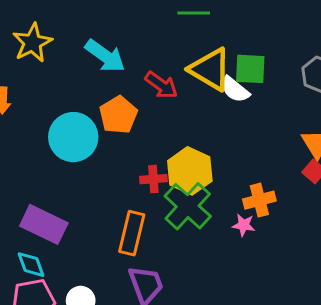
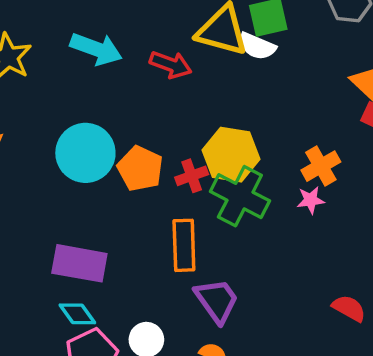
orange pentagon: (118, 115) -> (140, 169), moved

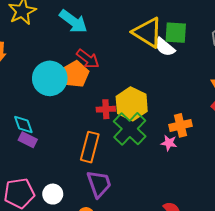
red arrow: (171, 65) -> (88, 59), moved
orange pentagon: (140, 169) -> (75, 74), moved
purple rectangle: (79, 263) -> (28, 140), size x0.6
cyan diamond: (77, 314) -> (23, 125), moved

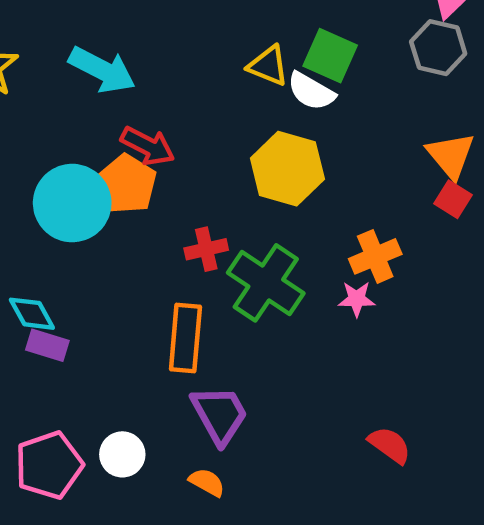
yellow triangle: (148, 32) -> (268, 66), size x0.6
green square: (176, 33) -> (330, 56), turned 30
yellow hexagon: (132, 104) -> (287, 169), moved

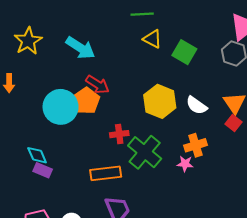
yellow triangle: (268, 66) -> (152, 39), moved
white semicircle: (311, 91) -> (196, 105), moved
orange rectangle: (185, 338) -> (106, 173), turned 72

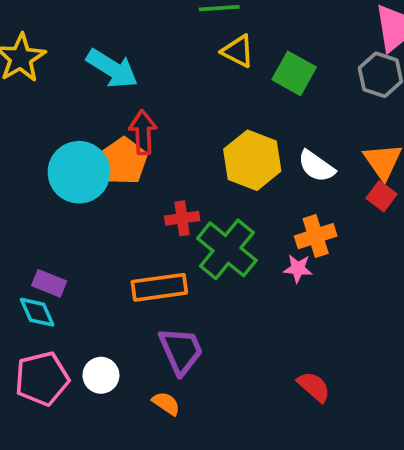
red arrow: (97, 85) -> (143, 132), turned -125
cyan diamond: (37, 155) -> (37, 312), moved

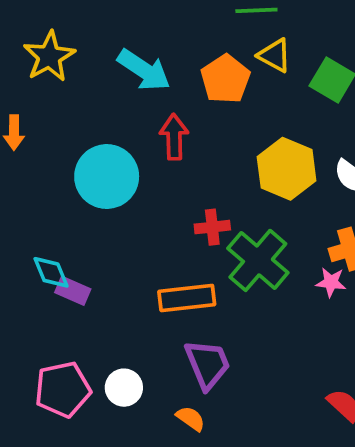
orange pentagon: (124, 161) -> (225, 79), moved
cyan diamond: (37, 312) -> (51, 272), moved

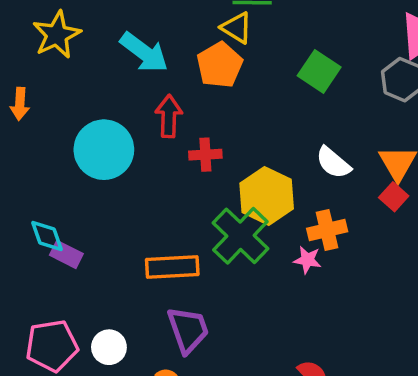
yellow triangle: (275, 55) -> (237, 28), moved
yellow hexagon: (287, 169) -> (267, 196), moved
red cross: (212, 227) -> (205, 155), moved

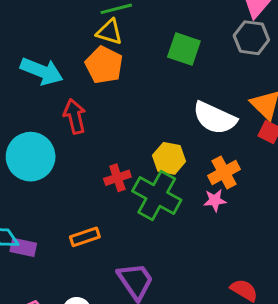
red cross: (205, 155) -> (117, 178), moved
white semicircle: (333, 163) -> (215, 118), size x1.4
yellow hexagon: (267, 196) -> (169, 158), size x0.7
orange rectangle: (172, 267) -> (85, 237), moved, size x0.7

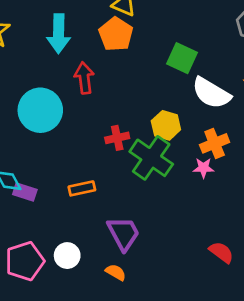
green square: (184, 49) -> (182, 58), moved
cyan arrow: (42, 71) -> (59, 34), turned 63

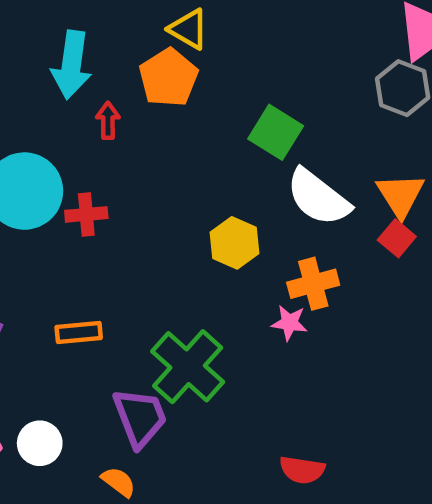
red arrow: (84, 78) -> (108, 120), moved, size x0.7
red cross: (117, 138) -> (86, 214), moved
green cross: (151, 158) -> (188, 367), moved
red semicircle: (221, 252) -> (302, 470), turned 145

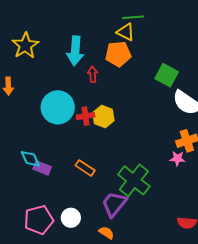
orange pentagon: (169, 78) -> (118, 54), turned 30
yellow hexagon: (234, 243) -> (103, 117), moved
orange rectangle: (79, 332) -> (85, 168), turned 42
purple trapezoid: (140, 417) -> (114, 204), turned -116

